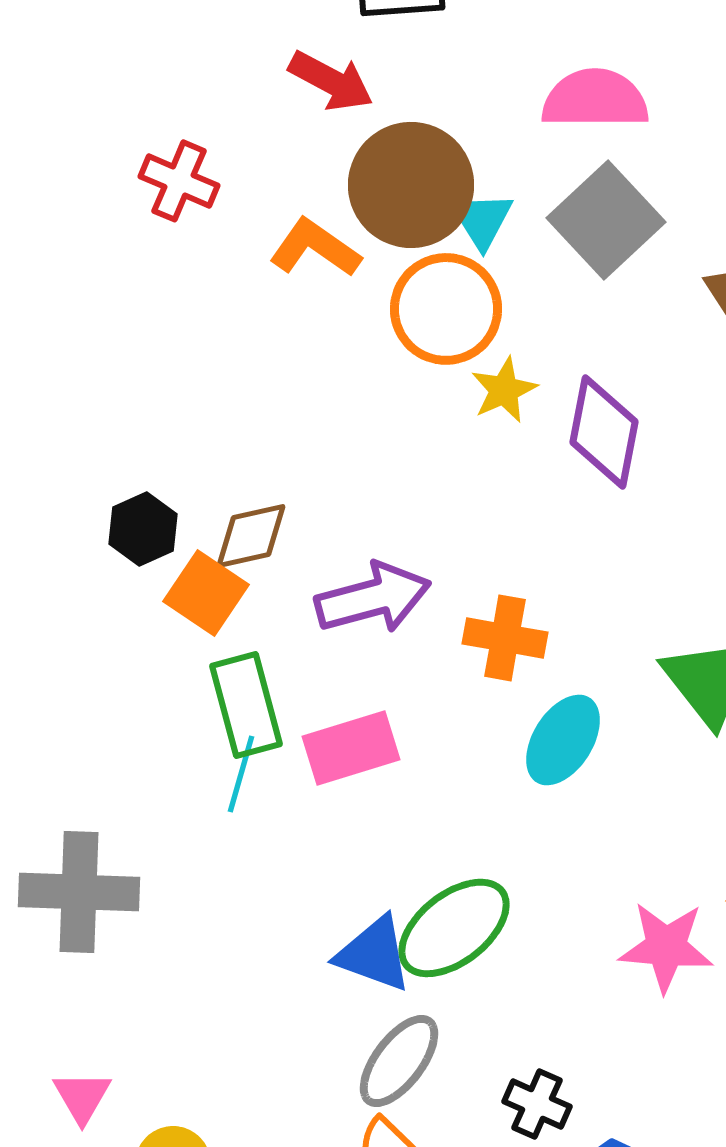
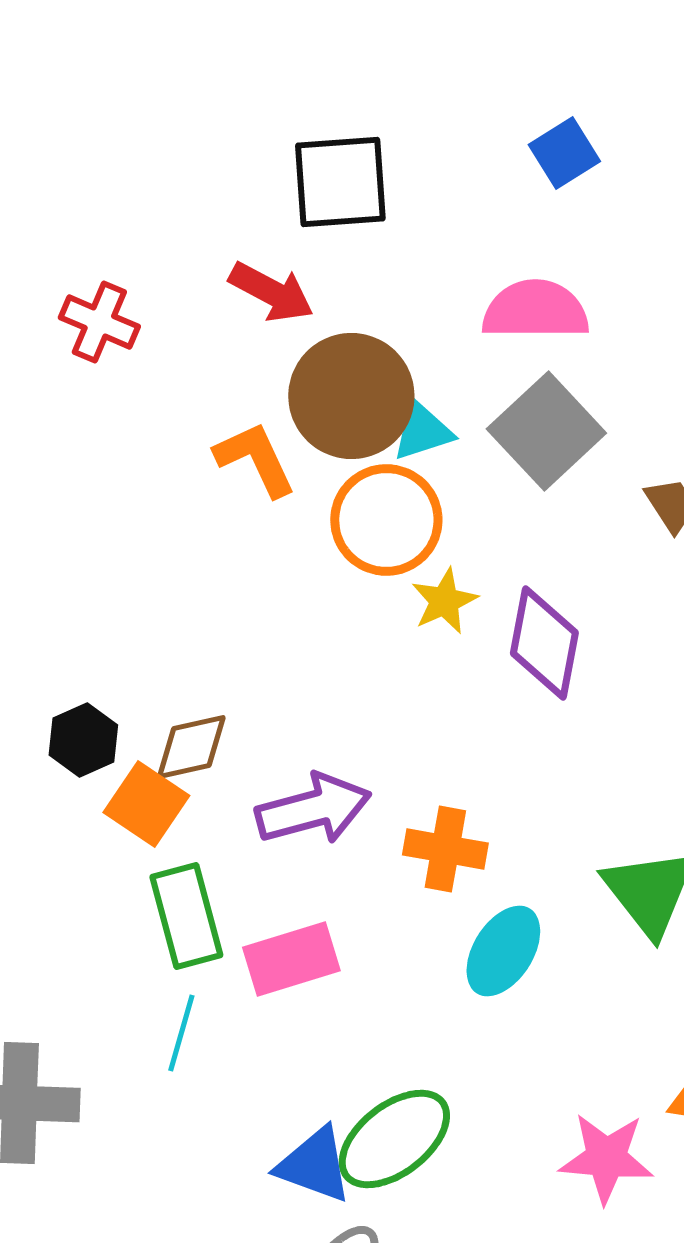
red cross: (179, 181) -> (99, 322), moved
cyan triangle: (482, 220) -> (422, 431), turned 44
orange L-shape: (315, 248) -> (255, 459), turned 30
cyan line: (241, 774) -> (181, 1033), moved

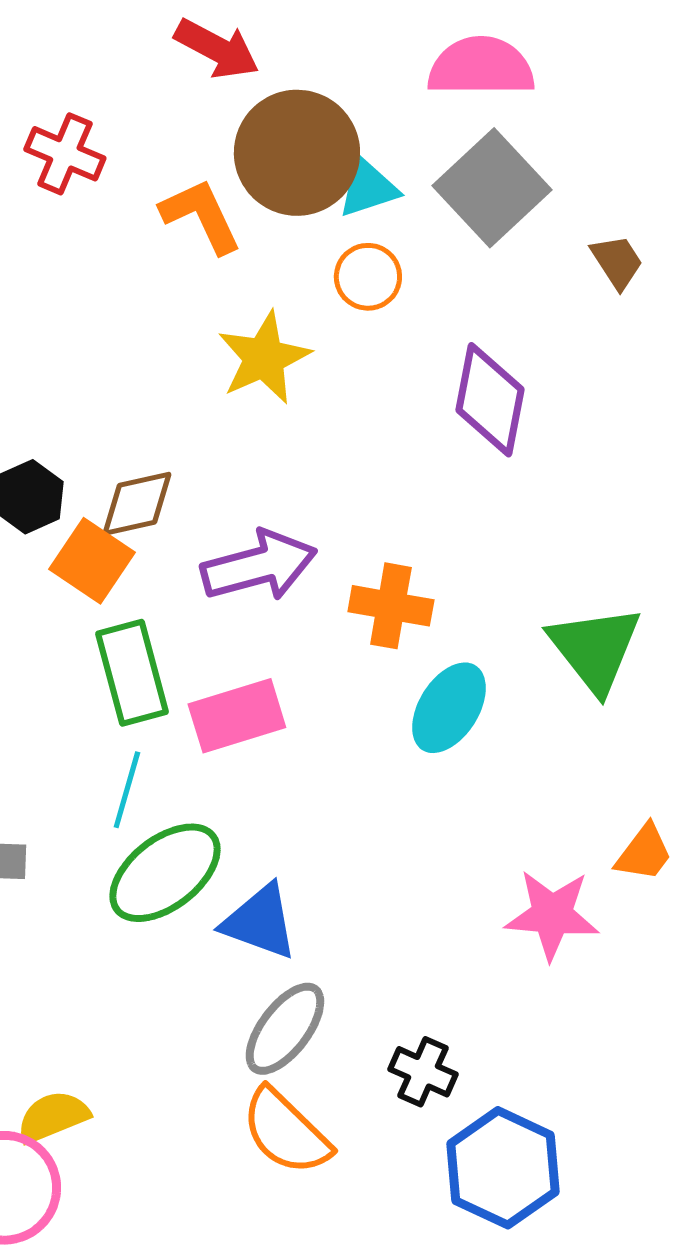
red cross: (99, 322) -> (65, 154), moved
orange circle: (386, 520) -> (368, 277), moved, size x0.6
yellow star: (444, 601) -> (264, 358), moved, size x1.4
green ellipse: (394, 1139) -> (165, 873), moved

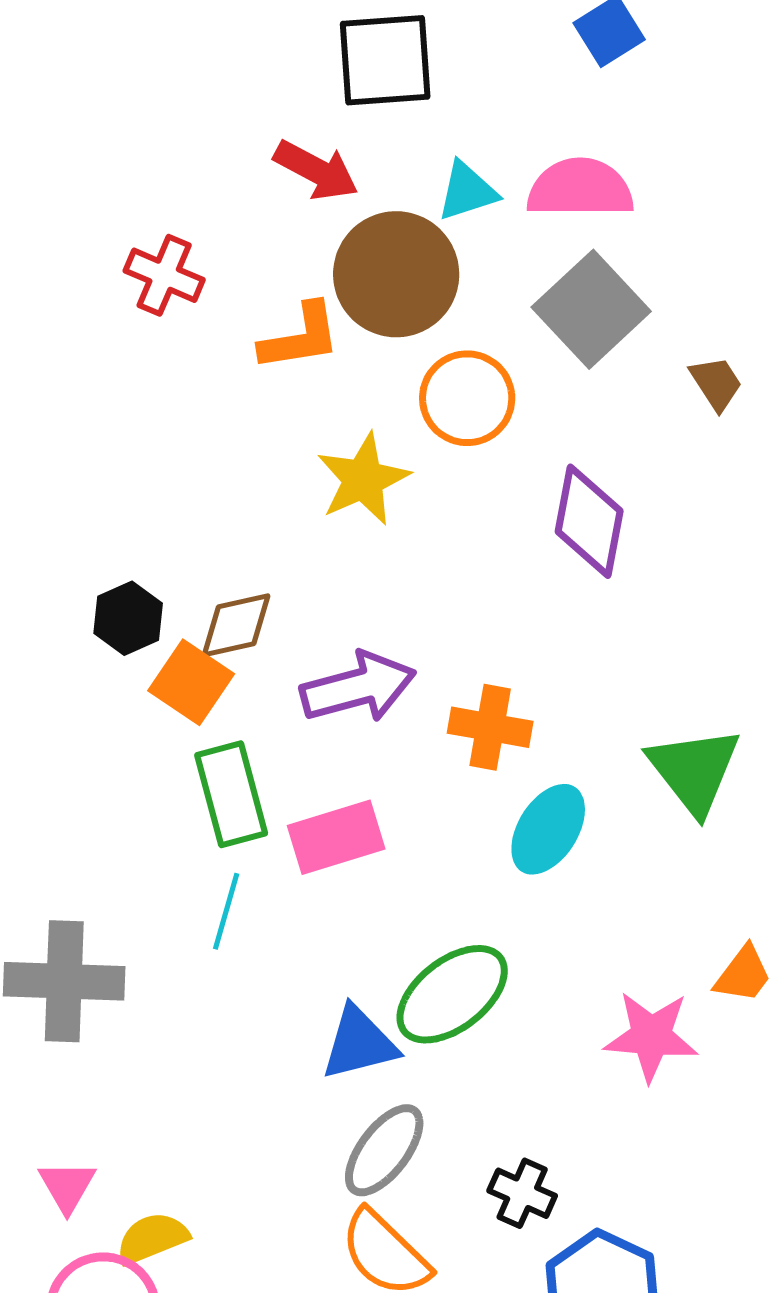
cyan triangle: (368, 188) -> (467, 191), moved
orange L-shape: (201, 216) -> (300, 337), turned 106
orange circle: (368, 277) -> (467, 398), size x1.4
green ellipse: (165, 873) -> (452, 994), moved
blue triangle: (260, 922) -> (359, 1043), turned -34

